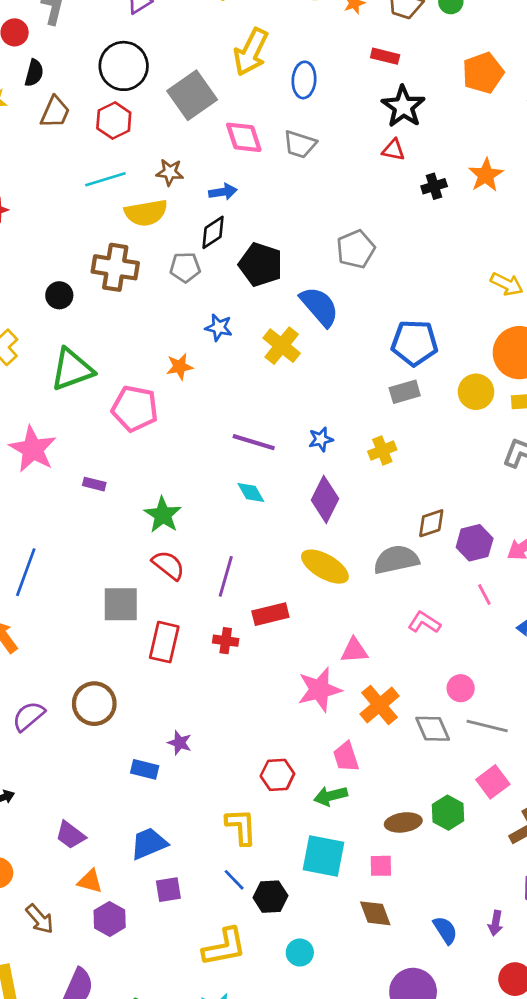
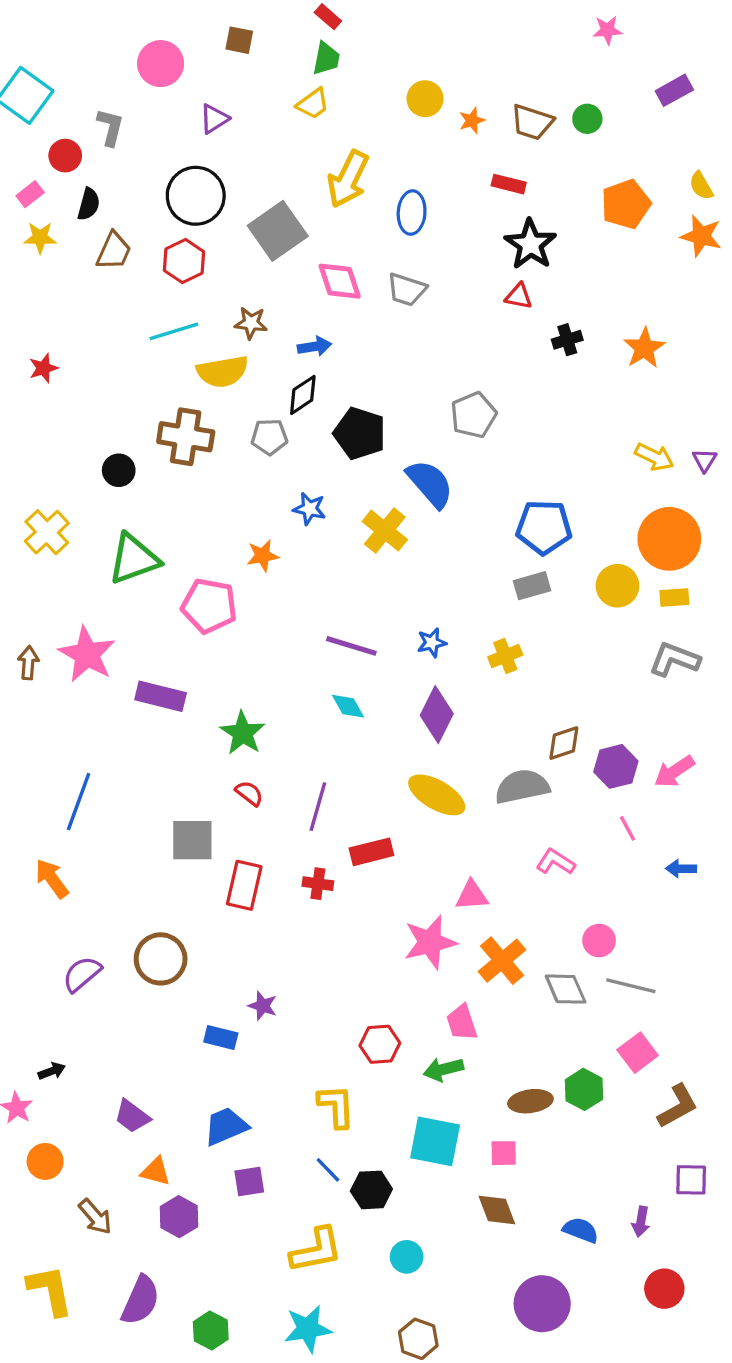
orange star: (486, 175) -> (644, 348), moved
purple rectangle: (94, 484) -> (161, 696), size x1.8
red semicircle: (168, 565) -> (249, 793), size x0.7
blue semicircle: (445, 930) -> (581, 1230), turned -36

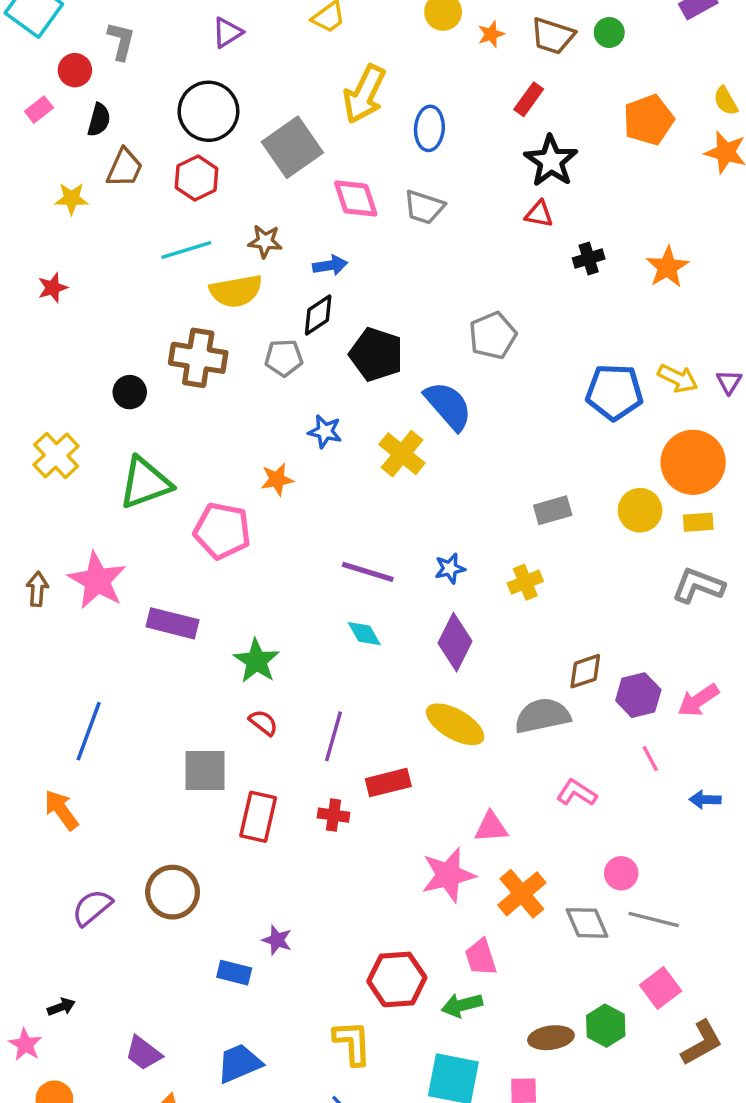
red rectangle: (509, 184) -> (529, 99), turned -68
yellow star: (40, 238) -> (71, 199), moved
blue pentagon: (544, 527) -> (614, 392), moved
red hexagon: (380, 1044) -> (397, 979), size x1.4

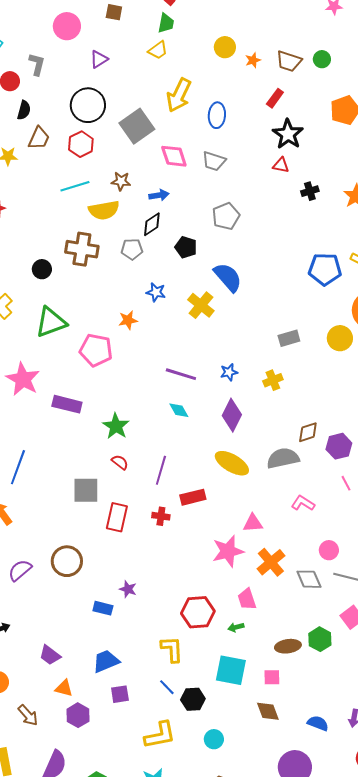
gray pentagon: (493, 336) -> (226, 216), moved
black pentagon: (376, 354) -> (186, 247), size x0.7
green arrow: (462, 1005) -> (236, 627), size x0.7

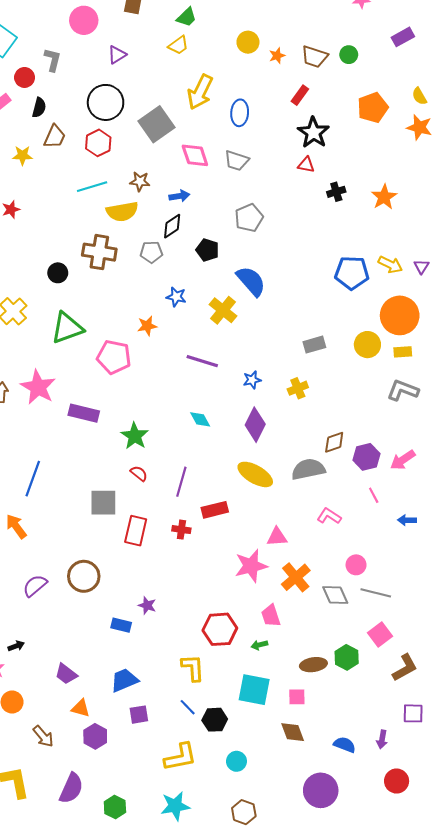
green trapezoid: (166, 23) -> (187, 17), turned 35
purple line: (181, 374) -> (202, 361), moved

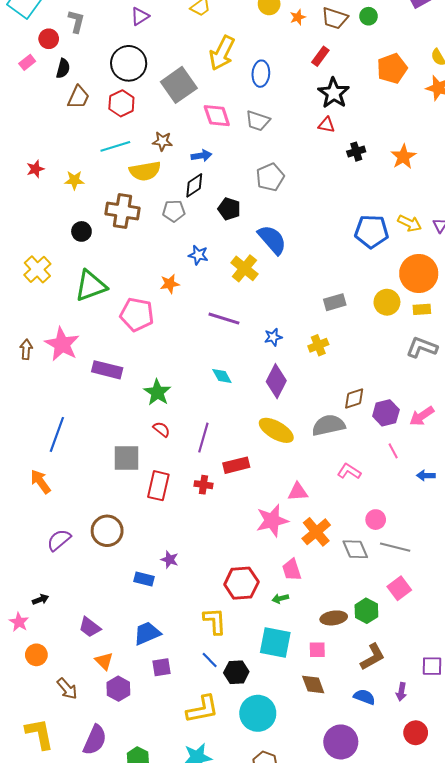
yellow star: (22, 155) -> (74, 180), moved
brown L-shape: (405, 668) -> (373, 657), moved
orange triangle: (81, 708) -> (104, 661), turned 30
cyan circle: (237, 761) -> (258, 713), size x1.8

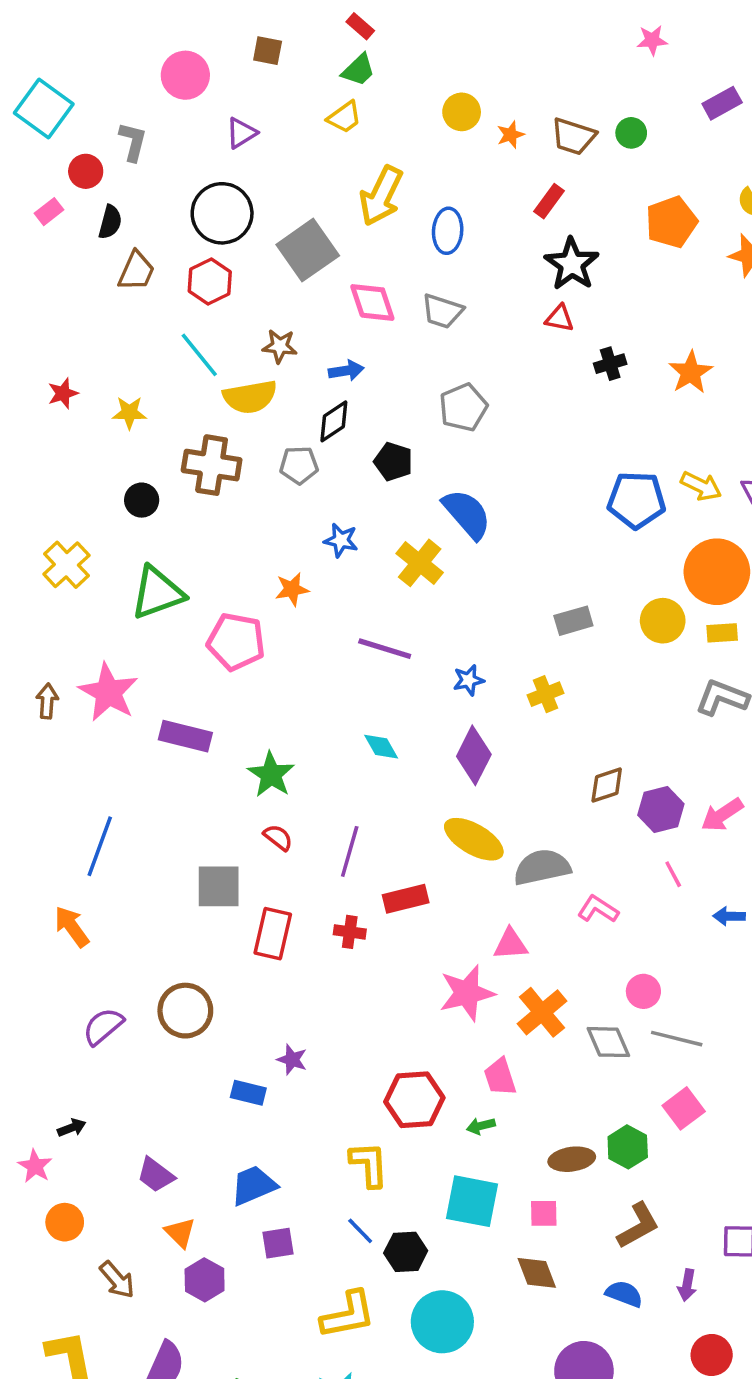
cyan line: (115, 146) -> (199, 355), turned 68
gray semicircle: (329, 425) -> (542, 867), moved

